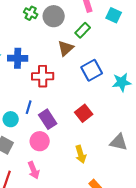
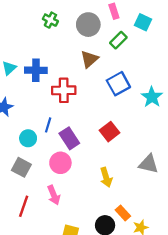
gray circle: (54, 16) -> (88, 25), moved
green rectangle: (83, 30) -> (118, 40), moved
cyan star: (122, 82) -> (152, 97), turned -30

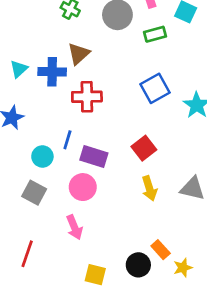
green rectangle: (118, 40) -> (155, 34), turned 30
brown triangle: (89, 59) -> (79, 54), moved
purple rectangle: (69, 138) -> (94, 156), turned -40
yellow arrow: (106, 177) -> (149, 188), moved
red line: (24, 206) -> (27, 254), moved

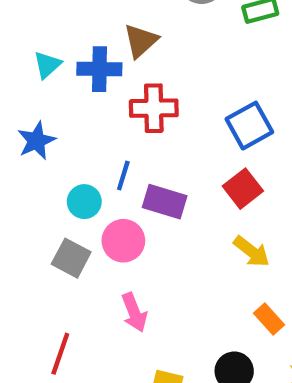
blue square: (155, 88) -> (249, 126), moved
pink circle: (83, 187) -> (123, 241), moved
yellow arrow: (149, 188) -> (252, 252), turned -35
orange rectangle: (161, 250) -> (269, 319), moved

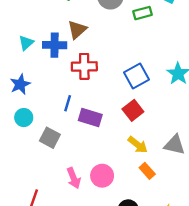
cyan circle: (84, 202) -> (24, 118), moved
pink circle: (123, 241) -> (102, 176), moved
gray square: (71, 258) -> (50, 138), moved
orange rectangle: (269, 319) -> (147, 171), moved

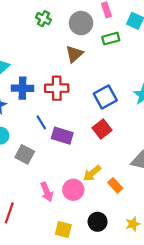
brown triangle: (77, 30) -> (74, 54), moved
blue cross: (55, 45) -> (23, 88), moved
blue line: (68, 103) -> (41, 122), turned -48
yellow arrow: (138, 145) -> (92, 173), moved, turned 102

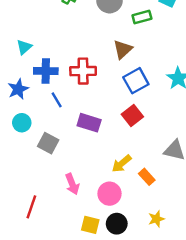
brown triangle: (74, 54) -> (123, 49), moved
blue line: (41, 122) -> (57, 100), moved
pink circle: (73, 190) -> (110, 194), moved
black circle: (98, 222) -> (117, 224), moved
yellow star: (133, 224) -> (156, 219), moved

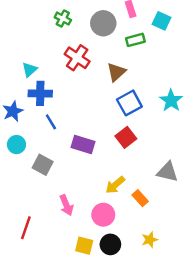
cyan triangle: (24, 47) -> (30, 70), moved
red cross: (83, 71) -> (77, 58), moved, turned 35

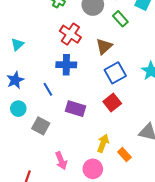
green rectangle: (135, 40) -> (120, 19), turned 63
cyan triangle: (30, 70) -> (17, 44), moved
blue cross: (40, 93) -> (66, 65), moved
yellow arrow: (115, 185) -> (103, 143), turned 150

